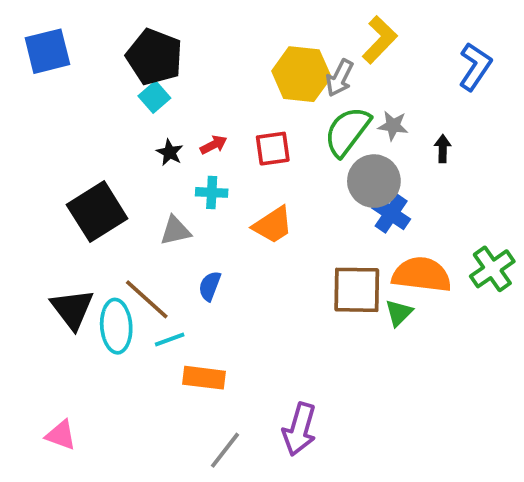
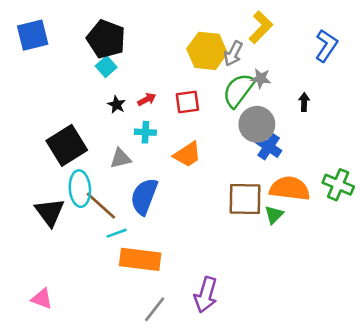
gray star: (393, 126) -> (261, 78), moved
green cross: (492, 269) -> (338, 185), turned -32
blue semicircle: (210, 286) -> (144, 196), size x1.8
cyan ellipse: (116, 326) -> (80, 189), moved
orange rectangle: (204, 378) -> (140, 259), size x1.4

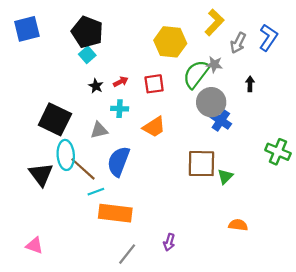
gray arrow: (233, 54) -> (238, 43), moved
black square: (67, 145) -> (55, 119), turned -32
orange semicircle: (290, 189) -> (238, 225), moved, size x0.6
purple arrow: (206, 295) -> (169, 242), size x0.6

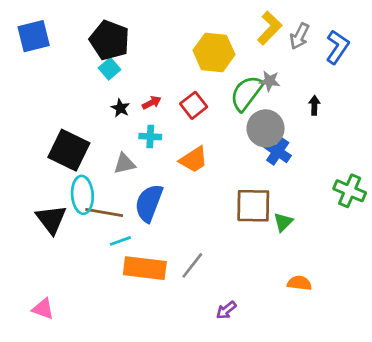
gray arrow: (238, 43) -> (299, 36), moved
red square: (154, 84) -> (194, 105), turned -30
brown line: (83, 169) -> (104, 212), turned -32
purple arrow: (169, 242) -> (226, 310), moved, turned 35
gray line: (127, 254) -> (192, 265), moved

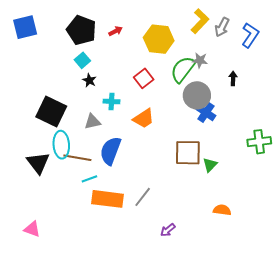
cyan square: (110, 69) -> (82, 60), moved
red arrow: (152, 103) -> (116, 31), moved
green cross: (350, 191) -> (259, 142), turned -30

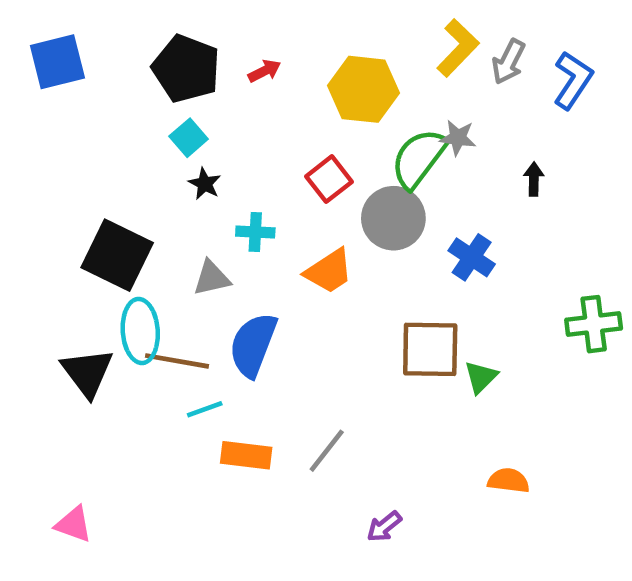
gray circle: (197, 95) -> (393, 218), moved
orange rectangle: (107, 199) -> (246, 455), size x0.7

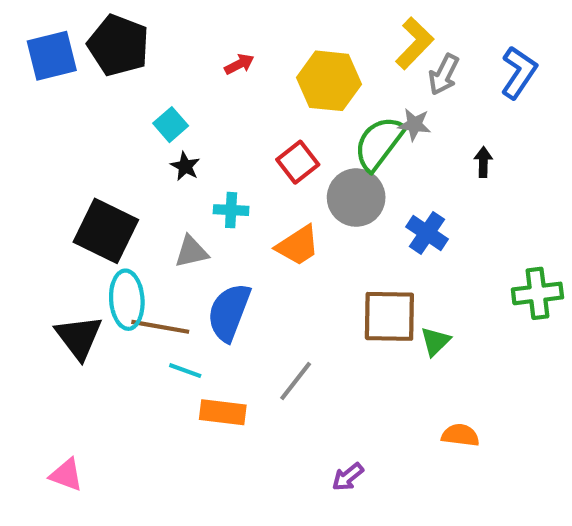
gray arrow: (508, 62) -> (444, 75), moved
black pentagon: (186, 69) -> (118, 45), moved
cyan line: (205, 409) -> (185, 371), turned 40
gray line: (327, 451) -> (296, 381), moved

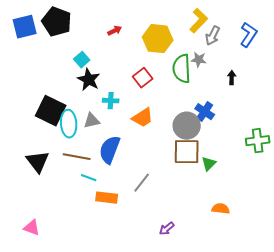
green semicircle: (379, 143) -> (182, 69), turned -40
black star: (185, 166) -> (89, 80), size x1.6
gray circle: (356, 198) -> (187, 126), moved
cyan ellipse: (127, 300) -> (69, 124), moved

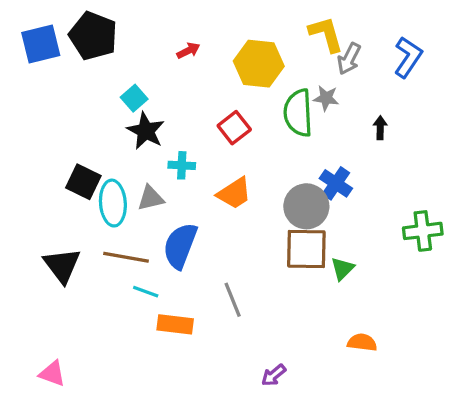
yellow L-shape: (199, 21) -> (326, 34), turned -60
black square: (51, 111) -> (83, 182), size x0.7
gray line: (142, 183) -> (233, 300), turned -60

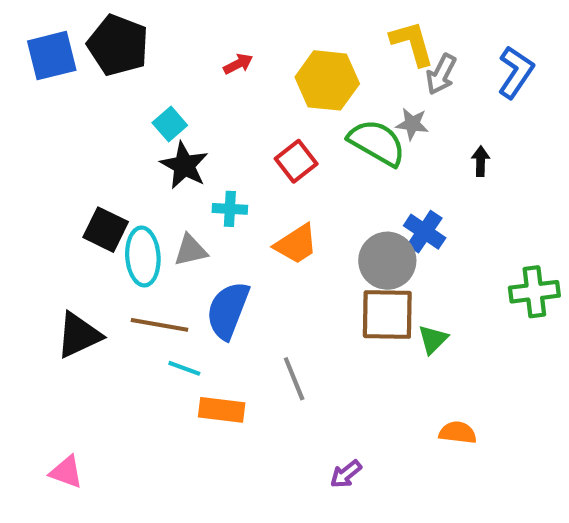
green semicircle: (298, 113) -> (377, 143), turned 123
black triangle: (62, 265) -> (79, 335), turned 42

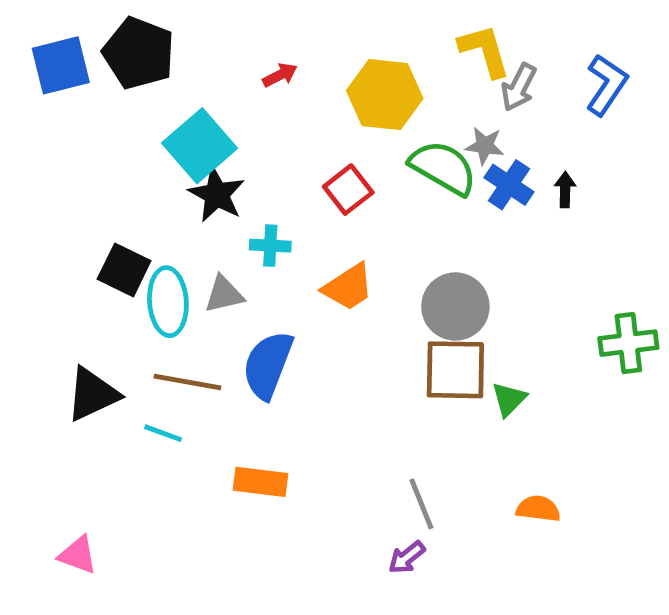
cyan square: (170, 124) -> (200, 146), size x1.8
blue cross: (425, 232) -> (509, 185), moved
cyan line: (184, 368) -> (163, 433), moved
gray line: (294, 379) -> (421, 504), moved

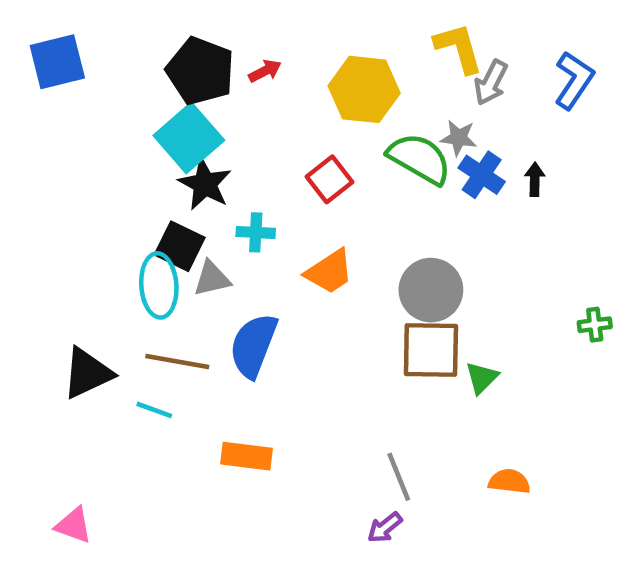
black pentagon: (139, 53) -> (200, 71), moved
black square: (124, 270) -> (180, 246), moved
green cross: (628, 343) -> (595, 325), size x0.6

